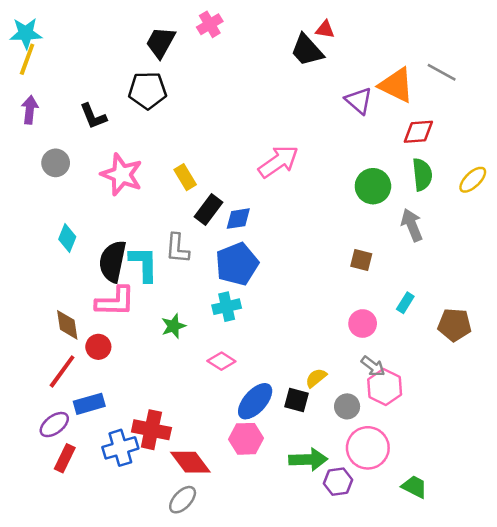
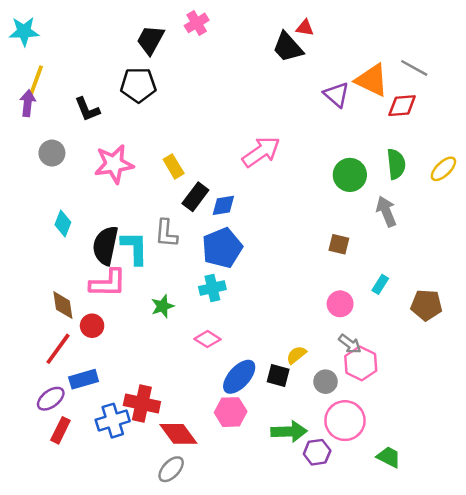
yellow line: (27, 59) -> (36, 80), moved
red diamond: (418, 132) -> (402, 106), moved
pink star: (122, 175) -> (114, 164), turned -30

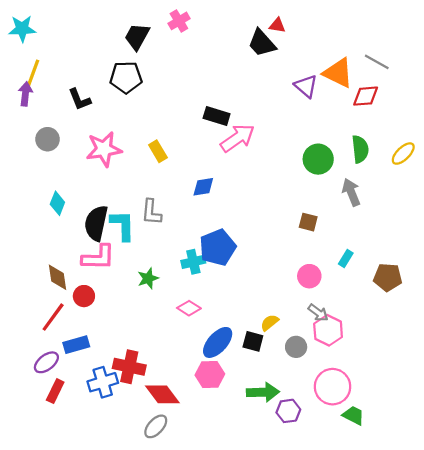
black rectangle: (195, 197) -> (217, 116), moved, turned 70
blue pentagon: (222, 248) -> (218, 247), moved
pink circle: (345, 421) -> (333, 387), moved

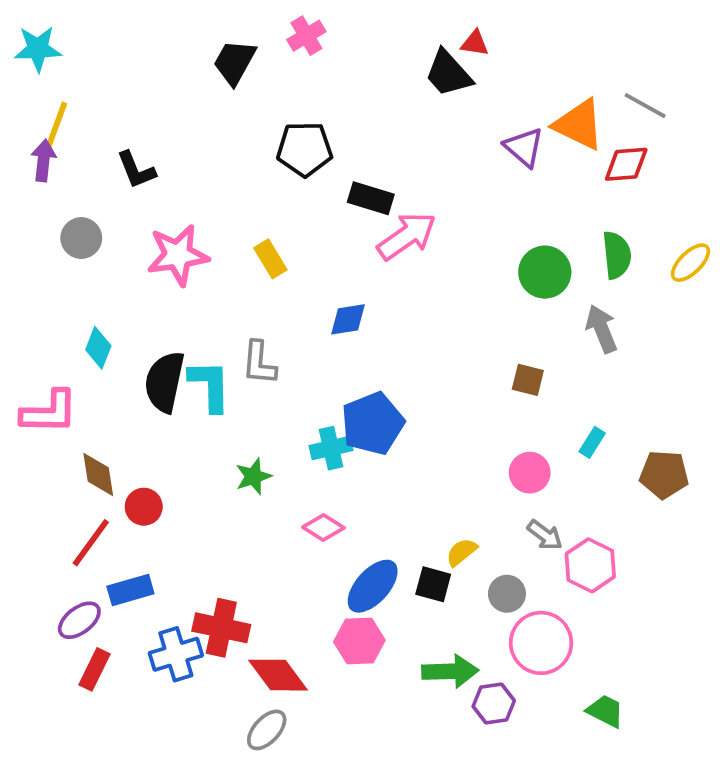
black pentagon: (126, 77) -> (305, 149), moved
pink L-shape: (98, 257) -> (49, 412), moved
pink hexagon: (328, 330) -> (590, 565), moved
pink circle: (333, 387) -> (541, 643), moved

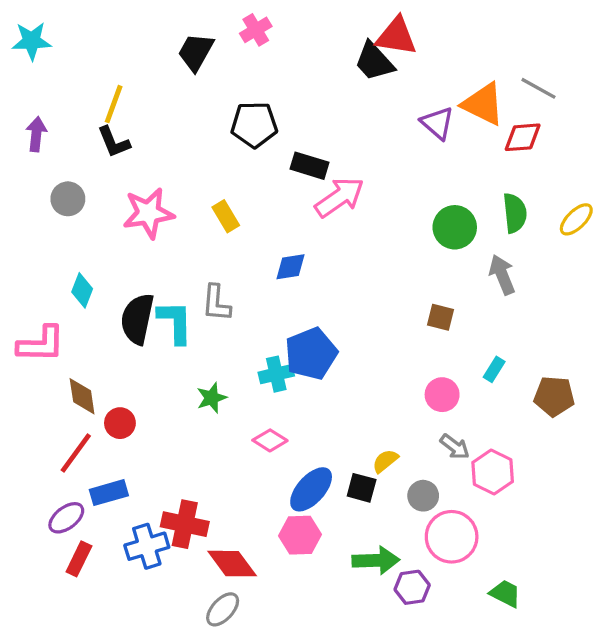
red triangle: (475, 43) -> (396, 36), size x1.8
yellow line: (57, 125) -> (114, 104), moved

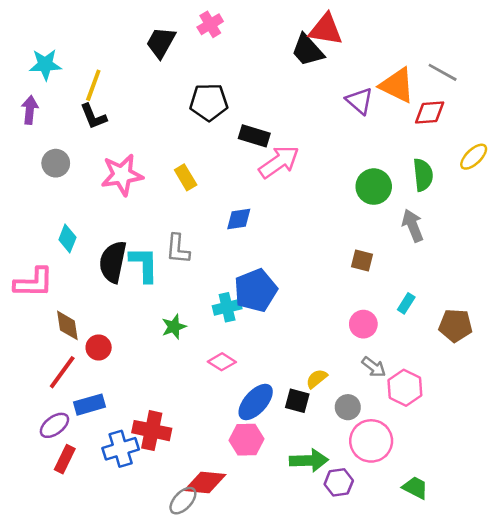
cyan star: (32, 41) -> (45, 65), moved
yellow ellipse: (576, 219) -> (474, 157), moved
red diamond: (232, 564) -> (205, 482), moved, turned -48

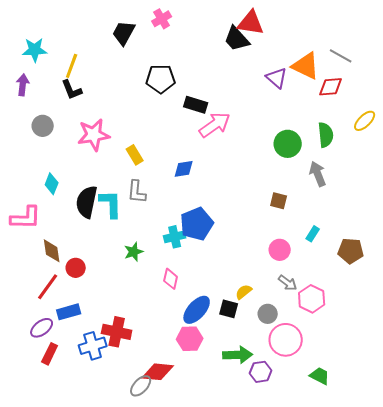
yellow rectangle: (186, 177) -> (135, 155), moved
pink diamond: (222, 362) -> (171, 279), turned 70

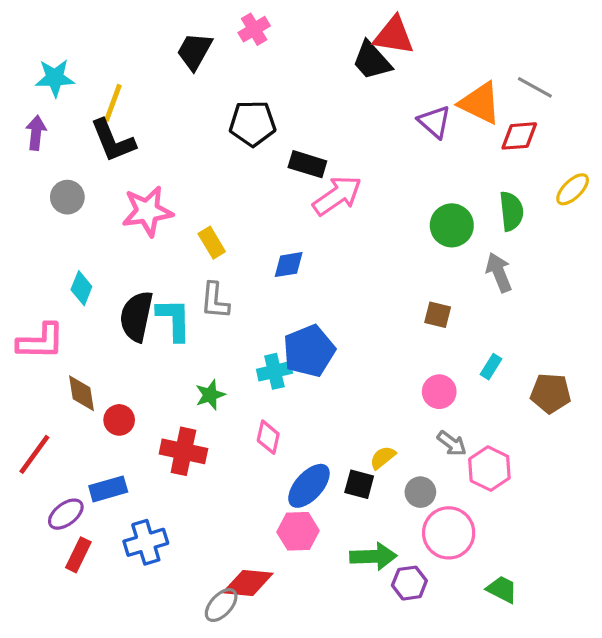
black L-shape: (72, 90) -> (113, 141), size x1.4
red line: (48, 287) -> (34, 454), moved
red cross: (117, 332) -> (183, 451), moved

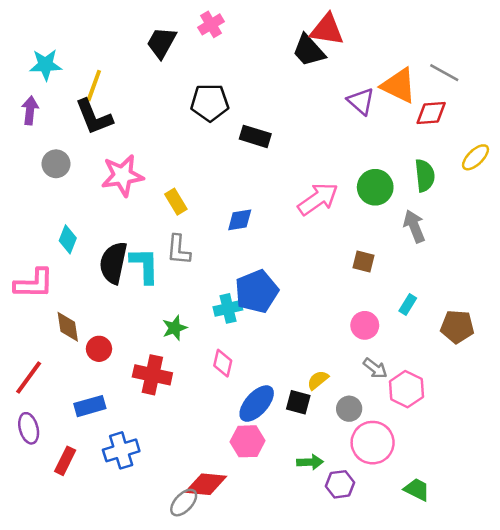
pink arrow: (337, 196) -> (318, 199), moved
purple ellipse: (66, 514) -> (29, 428), moved, turned -68
green arrow: (373, 556) -> (310, 462), size x0.7

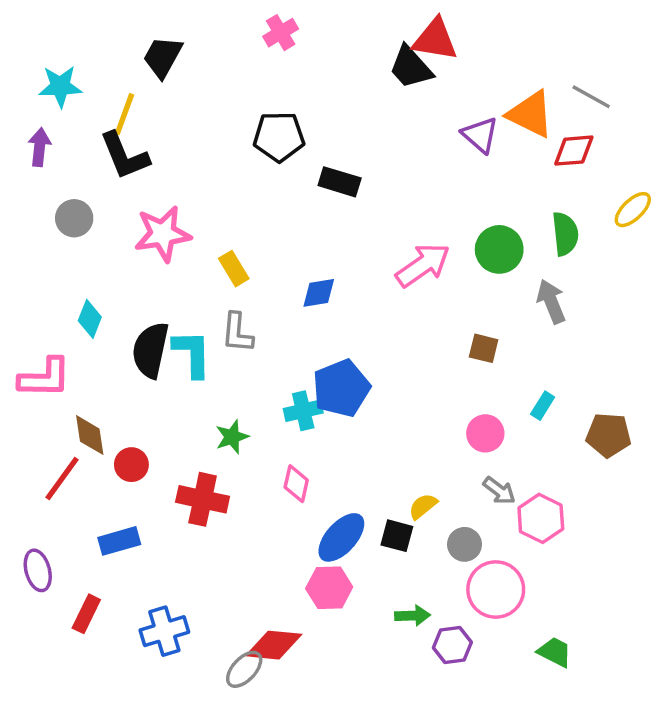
black trapezoid: (162, 43) -> (163, 57), moved
red line: (29, 377) -> (62, 478), moved
blue cross: (121, 450) -> (164, 631), moved

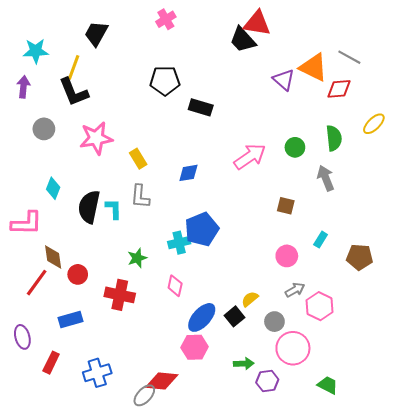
green circle: (499, 249) -> (295, 147), size x0.7
cyan L-shape: (192, 354) -> (114, 209), size x0.7
gray arrow: (499, 491) -> (295, 290), turned -66
black square: (397, 536) -> (235, 316), turned 36

